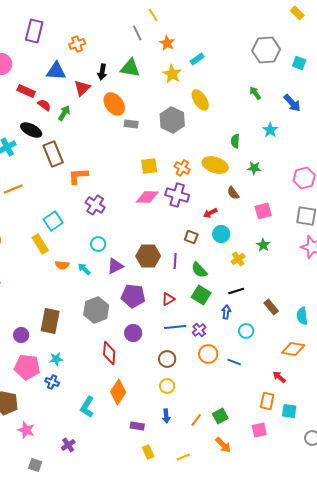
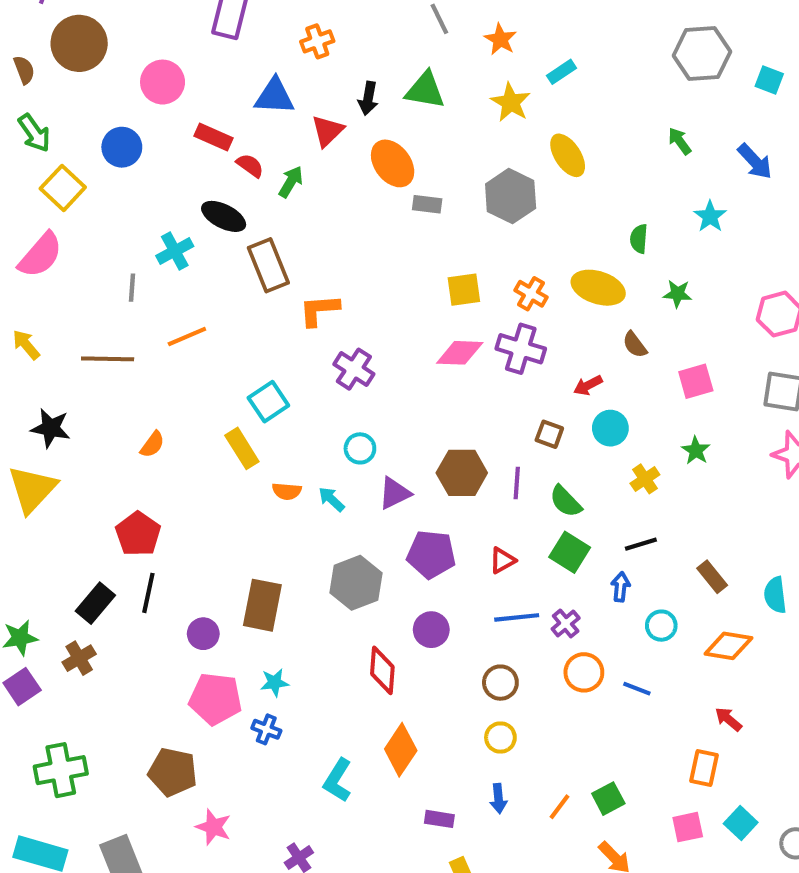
orange diamond: (293, 349) -> (728, 646), moved
cyan square: (289, 411) -> (741, 823), moved, turned 35

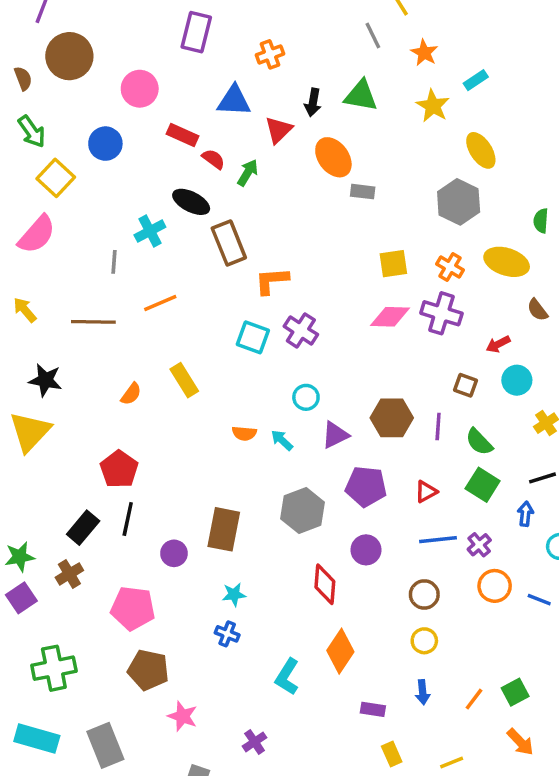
gray hexagon: (511, 196) -> (459, 202), moved
cyan square: (268, 402) -> (253, 337), moved, turned -36
yellow rectangle: (242, 448) -> (184, 380), moved
pink pentagon: (215, 699) -> (133, 608), moved

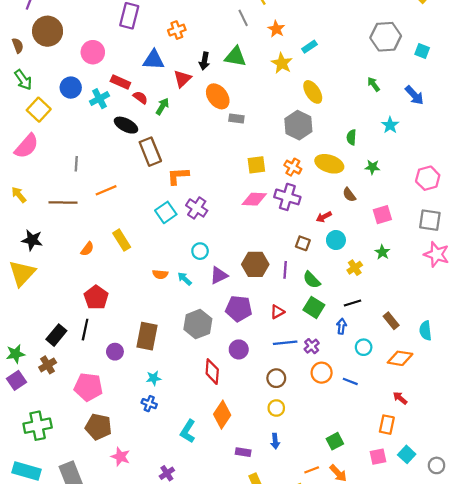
cyan cross: (150, 231) -> (99, 99), moved
cyan square: (253, 337) -> (166, 212), turned 35
red pentagon: (119, 469) -> (96, 297), moved
orange line: (474, 699) -> (312, 470), moved, turned 32

